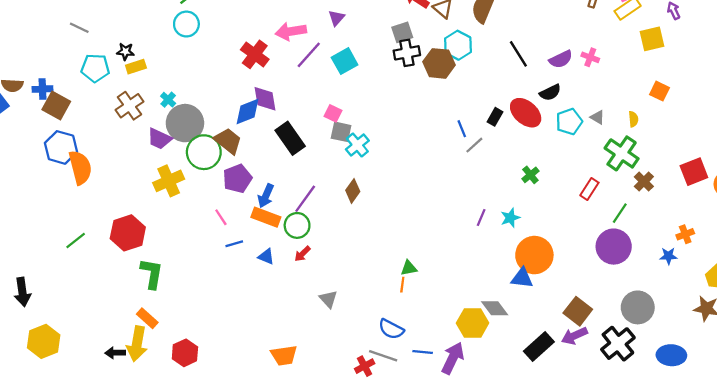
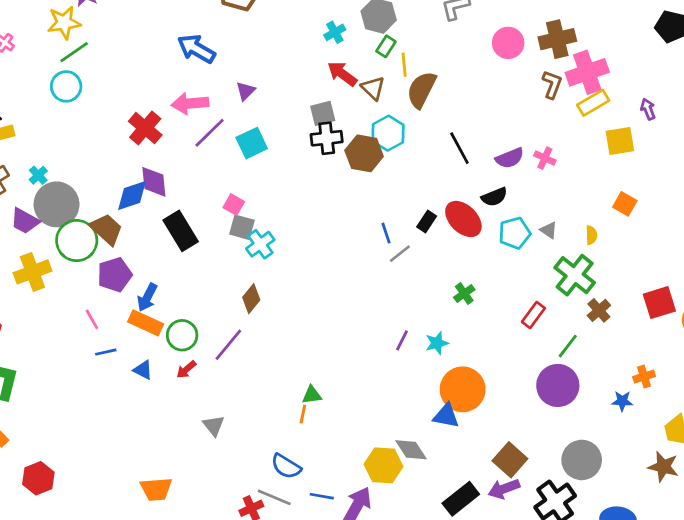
purple line: (305, 199) -> (228, 345), moved

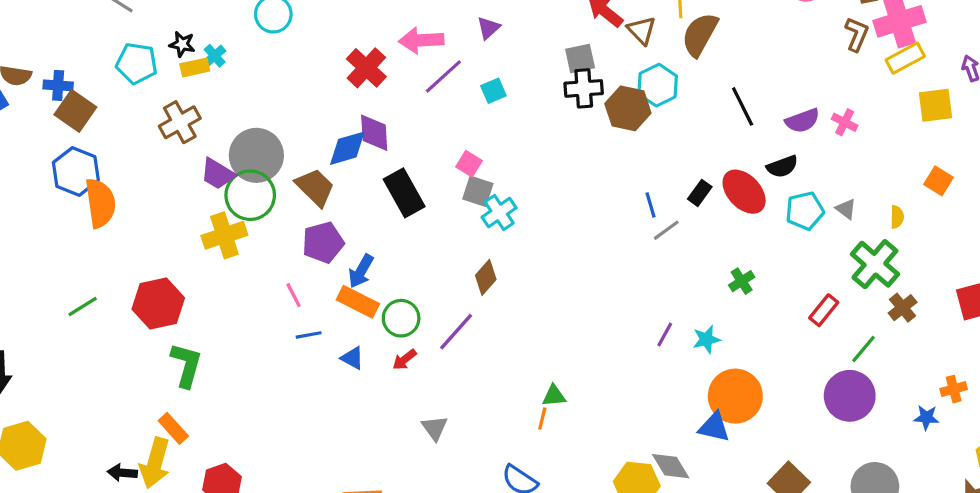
cyan square: (252, 143) -> (493, 91), size x0.7
cyan cross: (38, 175) -> (215, 56), moved
green circle: (77, 241) -> (250, 195), moved

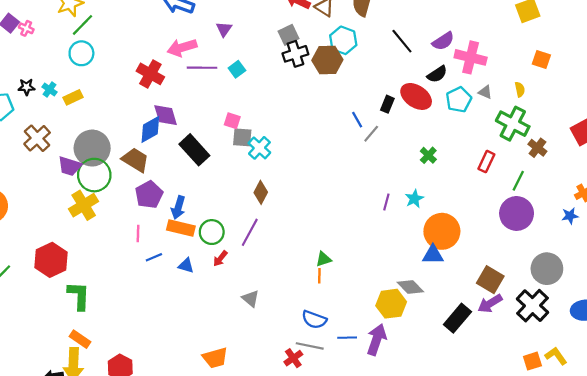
yellow rectangle: (195, 67) -> (73, 97), moved
purple line: (443, 76) -> (202, 68), turned 56
pink cross: (845, 122) -> (471, 57), moved, size x1.8
pink line: (294, 295) -> (138, 233), turned 42

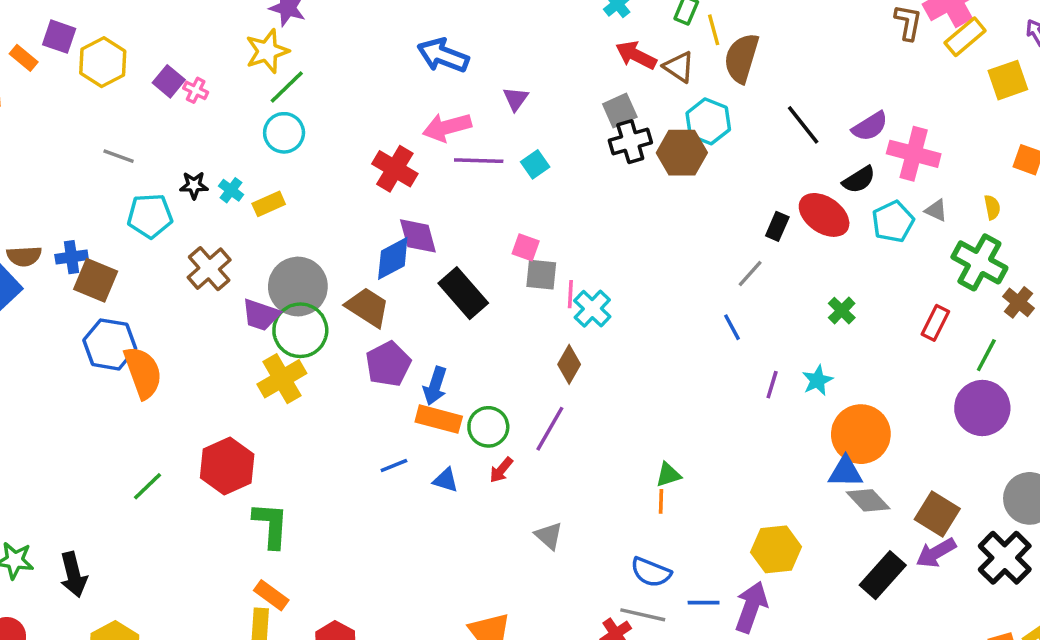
blue line: (357, 120) -> (732, 327), moved
cyan cross: (259, 148) -> (592, 309), moved
pink line: (138, 233) -> (570, 294), moved
gray diamond: (410, 287) -> (868, 500), moved

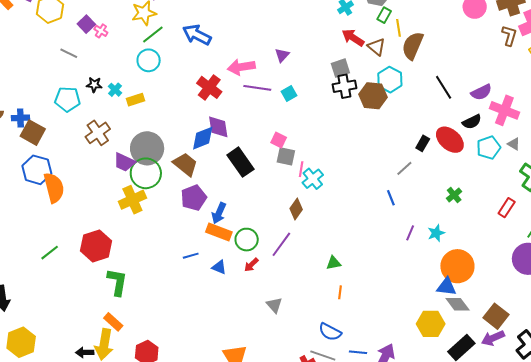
blue arrow: (443, 55) -> (197, 35), moved
gray line: (119, 156) -> (69, 53), moved
green triangle: (668, 475) -> (334, 263), moved
yellow hexagon: (776, 549) -> (431, 324), moved

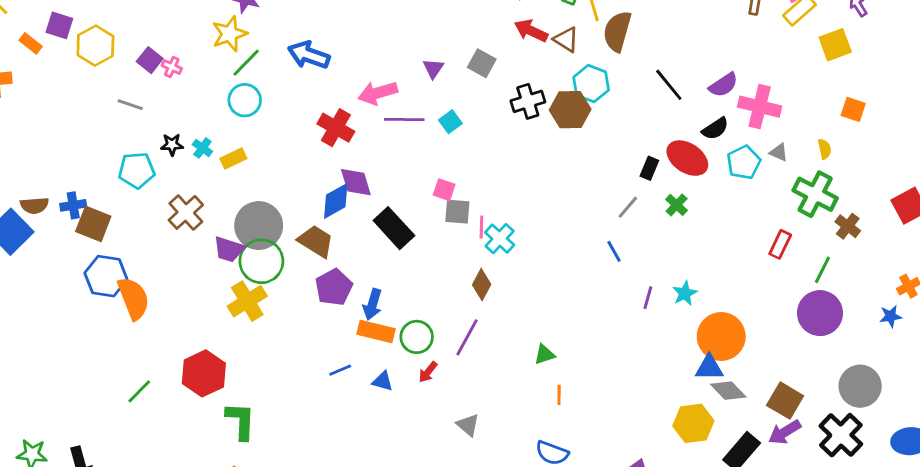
gray square: (340, 68) -> (482, 63), moved, turned -36
green cross: (454, 195) -> (677, 205), moved

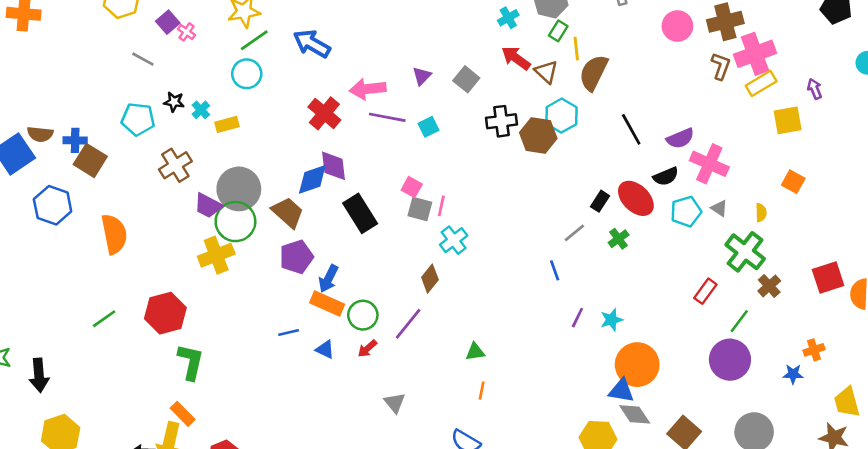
pink line: (481, 227) -> (441, 206), moved
blue hexagon: (106, 276) -> (53, 205), moved

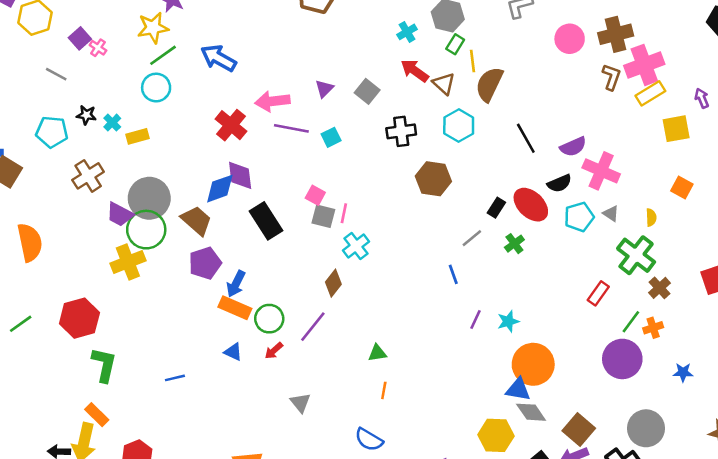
brown hexagon: (538, 136) -> (433, 179), moved
blue line: (289, 332) -> (175, 378), moved
orange cross: (814, 350) -> (653, 328), moved

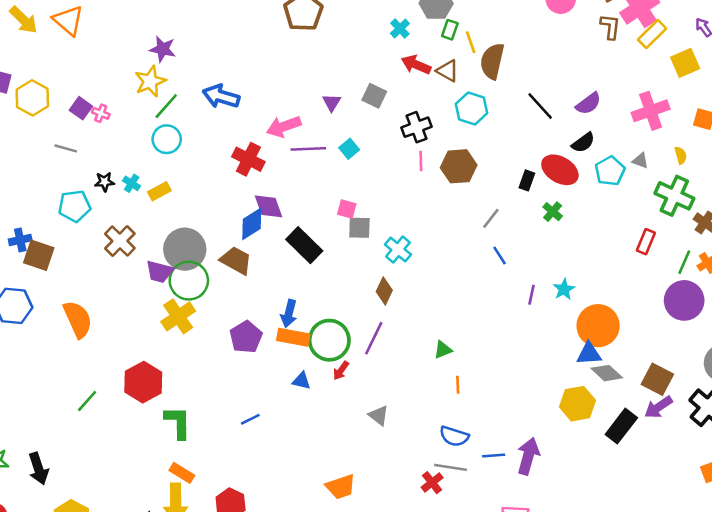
pink cross: (601, 171) -> (651, 111), moved, turned -30
pink line: (344, 213) -> (421, 161), moved
gray line: (472, 238) -> (491, 218), moved
purple pentagon: (205, 263) -> (246, 337), moved
green circle: (269, 319) -> (329, 340), size x1.4

